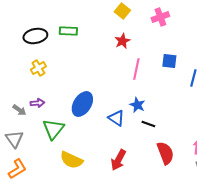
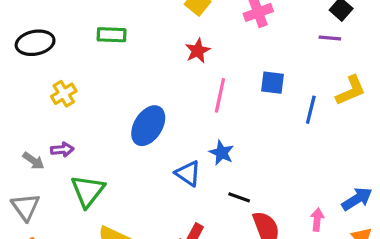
black ellipse: (35, 36) -> (35, 43), moved
blue ellipse: (82, 104) -> (148, 126), moved
black line: (148, 124) -> (239, 197), moved

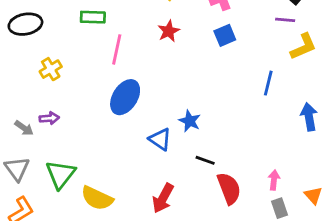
blue square: (273, 83) -> (225, 35), moved, turned -30
yellow L-shape: (351, 91) -> (303, 47), moved
pink line: (220, 95) -> (117, 49), moved
green triangle: (88, 191) -> (61, 174), moved
blue arrow: (357, 199) -> (309, 117), moved, turned -68

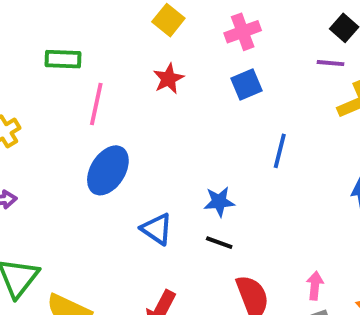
blue line: (268, 83) -> (280, 151), moved
blue star: (190, 121) -> (219, 202), moved, turned -30
black line: (205, 160) -> (219, 243), moved

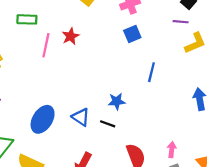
red star: (168, 79) -> (71, 36), moved
blue ellipse: (108, 170) -> (43, 119), moved
black line: (219, 243) -> (108, 124), moved

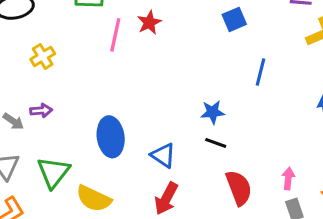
blue triangle: (81, 117) -> (163, 155), moved
blue ellipse: (43, 119) -> (111, 137), turned -40
black line: (108, 124) -> (216, 143), moved

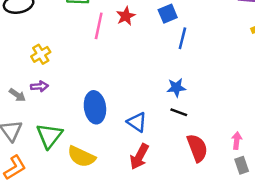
blue square: (234, 19) -> (168, 14), moved
yellow cross: (43, 56) -> (41, 54), moved
blue line: (260, 72) -> (182, 38), moved

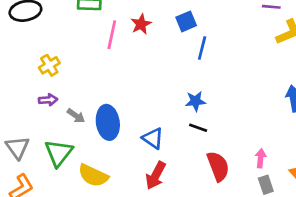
gray arrow: (17, 95) -> (76, 116), moved

